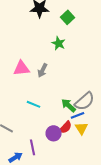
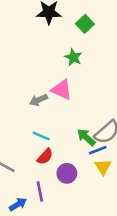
pink triangle: (22, 68) -> (62, 90), moved, turned 30
gray arrow: (42, 70) -> (39, 100), moved, turned 40
red semicircle: (66, 127) -> (45, 157), moved

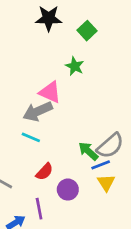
pink triangle: (62, 90) -> (50, 92), moved
gray arrow: (39, 100) -> (38, 111), size x1.5
cyan line: (41, 136) -> (31, 137), moved

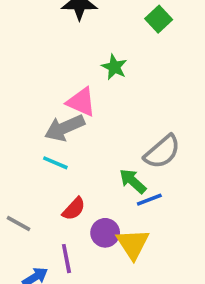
green square: (87, 31) -> (159, 19), moved
gray semicircle: (110, 146) -> (162, 152), moved
yellow triangle: (106, 183) -> (133, 244), moved, size x1.4

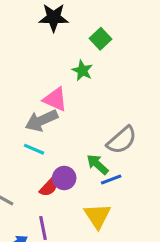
green square: (159, 19) -> (101, 39), moved
purple circle: (105, 233) -> (64, 178), moved

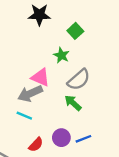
gray semicircle: (122, 140) -> (79, 80), moved
green arrow: (97, 164) -> (73, 103), moved
purple circle: (64, 178) -> (61, 138), moved

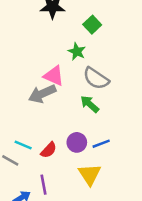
gray semicircle: (79, 80) -> (96, 78), turned 75
cyan line: (24, 116) -> (23, 145), moved

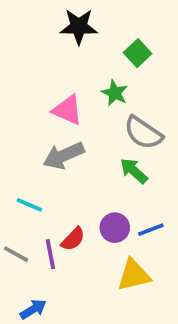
pink triangle: (54, 76) -> (67, 110), moved
cyan line: (23, 145) -> (29, 205), moved
yellow triangle: (90, 174) -> (134, 275), turned 50
purple line: (44, 185) -> (50, 254), moved

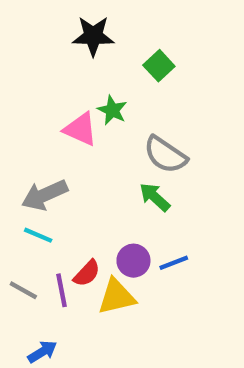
green star: (115, 93) -> (112, 110), moved
gray arrow: (64, 156) -> (44, 195), moved
yellow triangle: (134, 275) -> (117, 297), moved

